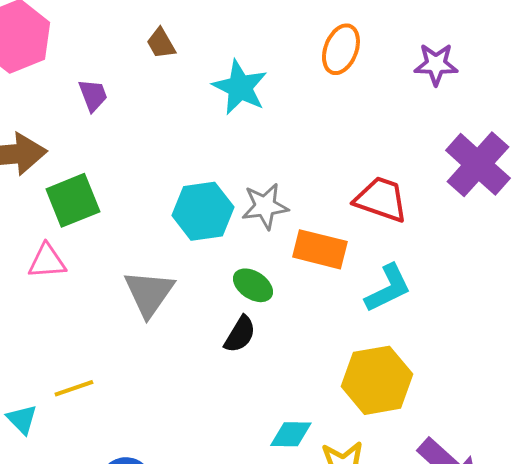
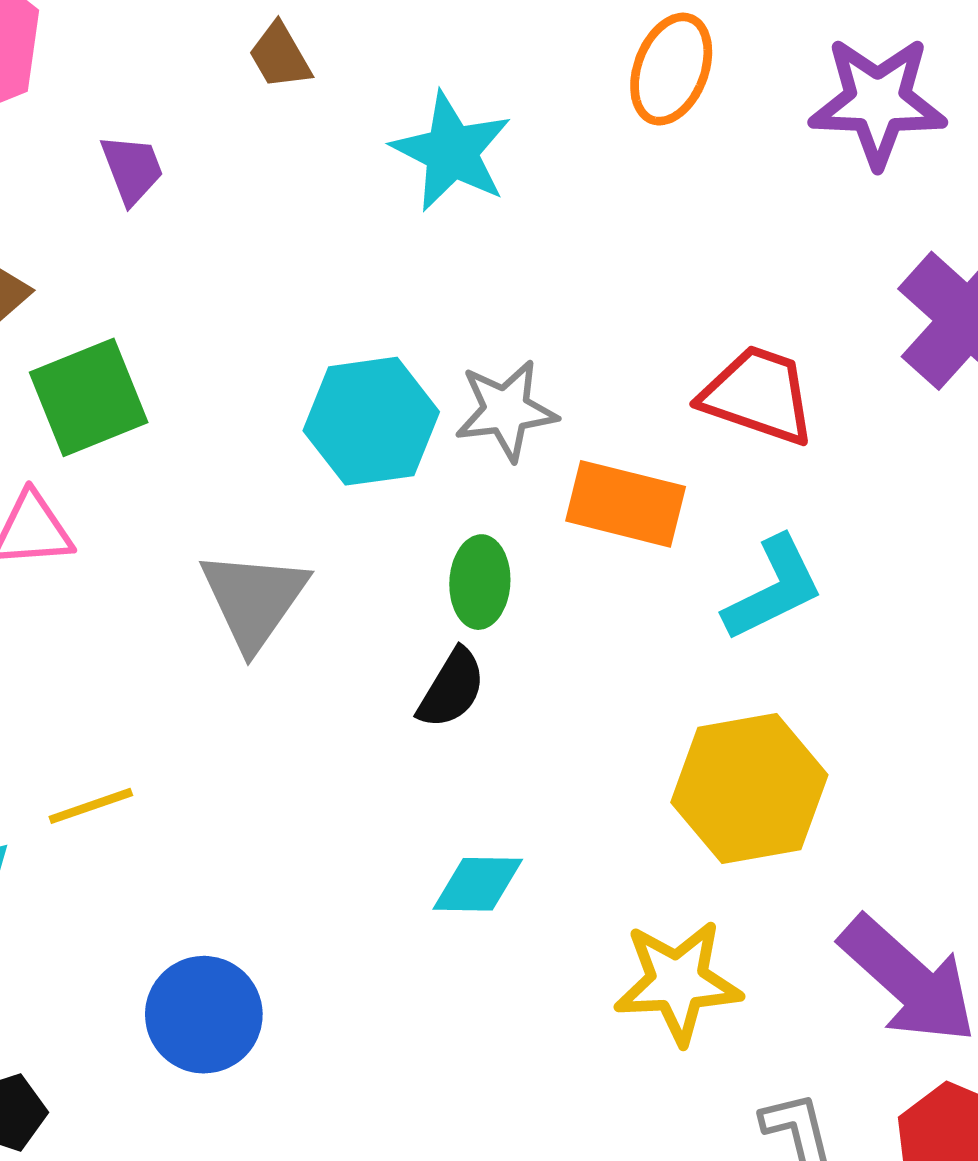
purple star: (436, 64) -> (878, 102), size x1.4
green ellipse: (253, 285) -> (480, 582), turned 60
cyan diamond: (291, 434) -> (478, 884), moved

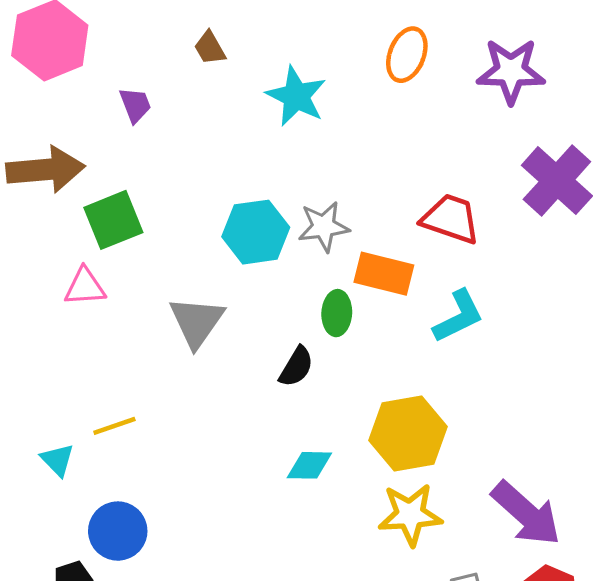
green ellipse: (480, 582) -> (337, 313), moved
yellow hexagon: (749, 789) -> (408, 434), moved
blue circle: (204, 1015) -> (118, 531), moved

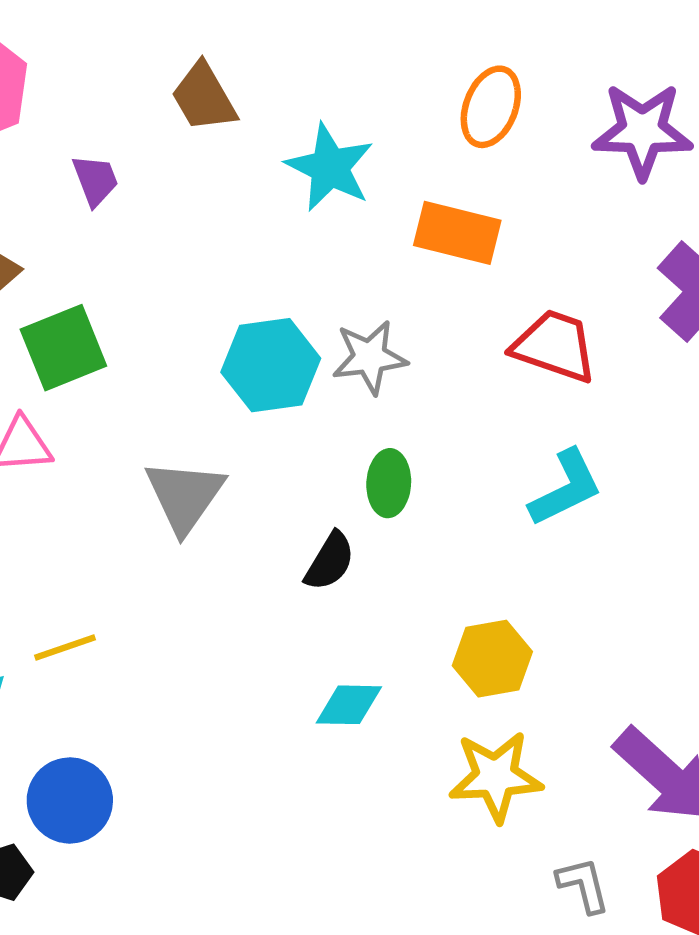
brown trapezoid: (210, 48) -> (204, 97), size x1.4
orange rectangle: (384, 274) -> (457, 233), moved
yellow hexagon: (408, 434) -> (492, 659), size x0.7

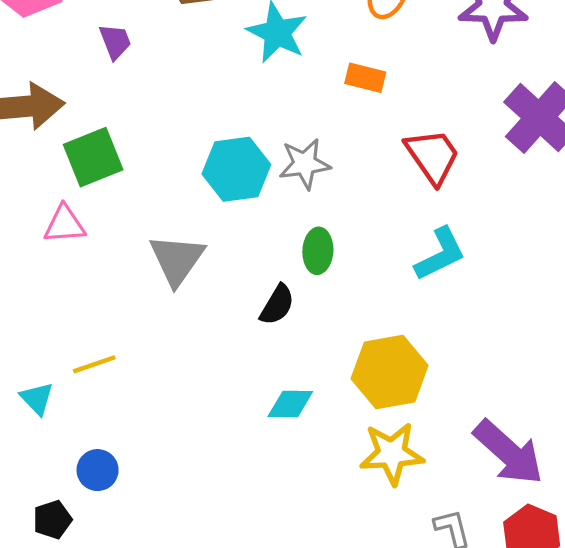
orange rectangle: (457, 233) -> (365, 78), size x0.7
red trapezoid: (555, 346) -> (432, 156), turned 36
yellow hexagon: (492, 659) -> (390, 372), size x1.4
blue circle: (70, 800) -> (98, 470), size x0.7

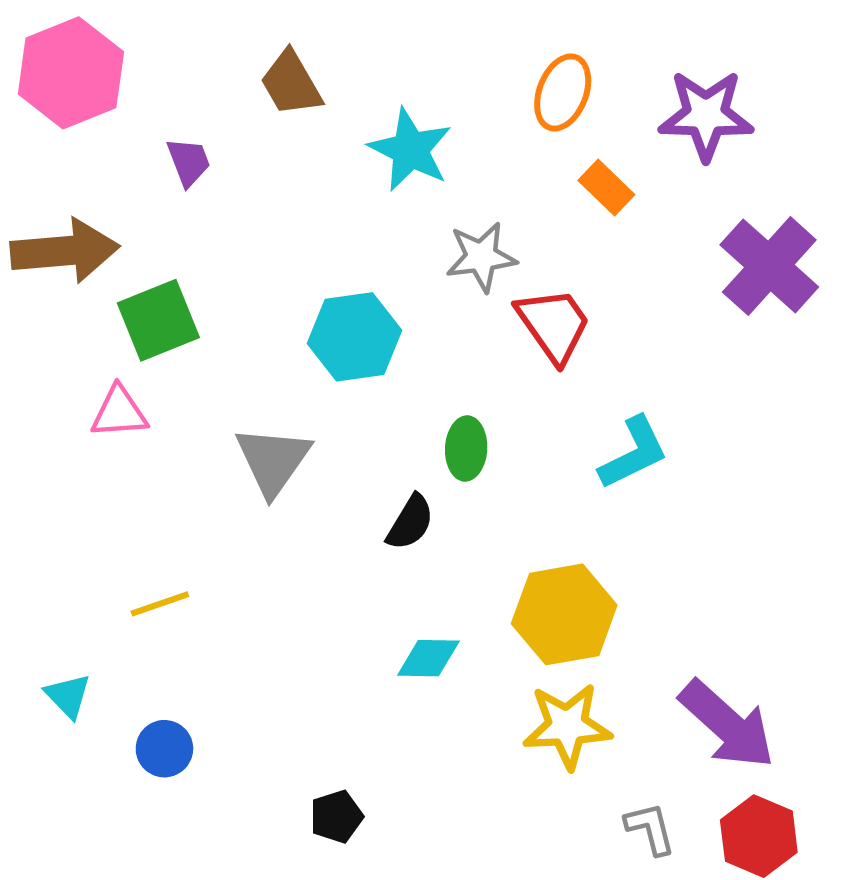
orange rectangle: (365, 78) -> (606, 188), moved, turned 30
red trapezoid: (432, 156) -> (554, 325), moved
gray star: (305, 164) -> (481, 257), moved
cyan triangle: (37, 398) -> (68, 696), moved
black pentagon: (52, 520) -> (336, 817), moved

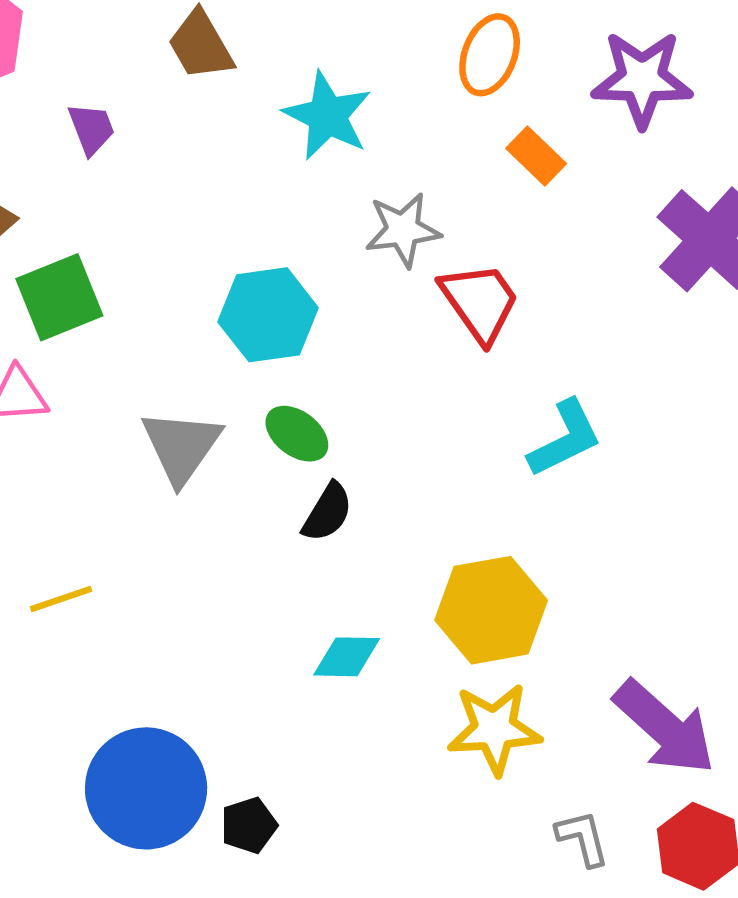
green ellipse: (466, 448) -> (297, 434), moved, turned -56
blue circle: (164, 749) -> (146, 788), moved, size x2.0

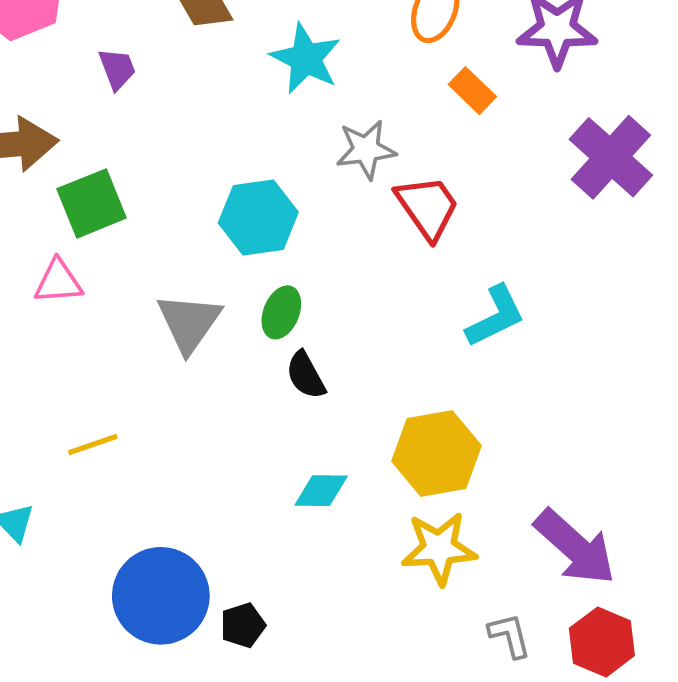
green ellipse: (297, 434) -> (281, 312), turned 75
black semicircle: (327, 512) -> (306, 375), turned 120

